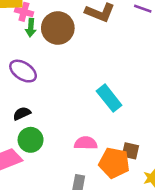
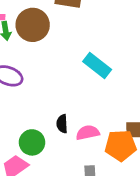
cyan rectangle: (109, 98) -> (97, 66), moved
black semicircle: (22, 114) -> (62, 124), moved, turned -54

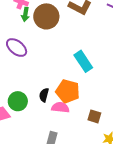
orange pentagon: (121, 145) -> (68, 91), moved

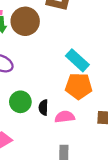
orange pentagon: (68, 91) -> (79, 86), moved
green circle: (18, 101) -> (20, 102), moved

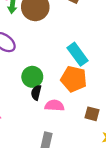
green circle: (20, 102) -> (32, 77), moved

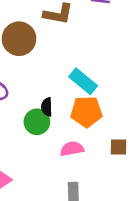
black semicircle: (36, 93) -> (47, 107), moved

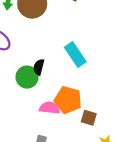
orange pentagon: (86, 112) -> (68, 100), moved

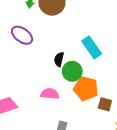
green circle: (27, 77) -> (72, 71), moved
pink semicircle: (50, 108) -> (50, 94), moved

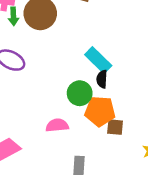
black semicircle: (59, 59) -> (102, 79), moved
brown square: (105, 104) -> (115, 127), moved

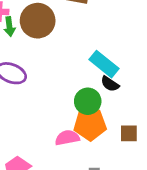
black semicircle: (102, 79) -> (110, 84), turned -54
orange pentagon: (100, 111) -> (90, 124), moved

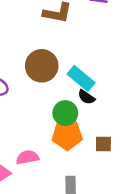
brown circle: (38, 21) -> (42, 66), moved
pink semicircle: (67, 138) -> (27, 157), moved

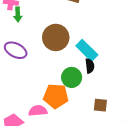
black semicircle: (86, 97) -> (90, 66), turned -136
orange pentagon: (67, 135) -> (56, 96), moved

